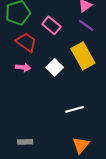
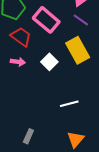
pink rectangle: (51, 25) -> (46, 20), size x1.4
gray rectangle: (25, 142) -> (28, 136), moved, turned -64

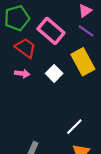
white line: (69, 104) -> (74, 127), moved, turned -30

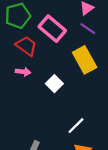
white square: (54, 73) -> (54, 84), moved

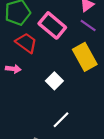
pink arrow: (23, 72) -> (13, 69), moved
white line: (76, 126) -> (61, 120), moved

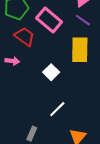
yellow rectangle: (85, 57) -> (80, 50), turned 30

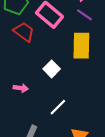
pink arrow: (12, 61) -> (21, 88), moved

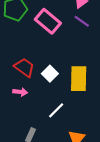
red trapezoid: (24, 32) -> (24, 67), moved
yellow rectangle: (81, 46) -> (79, 79), moved

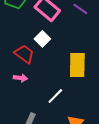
white square: (50, 74) -> (42, 39), moved

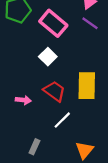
red trapezoid: (24, 54) -> (54, 91), moved

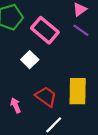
white square: (48, 57) -> (30, 60), moved
pink arrow: (23, 100) -> (16, 105), turned -120

